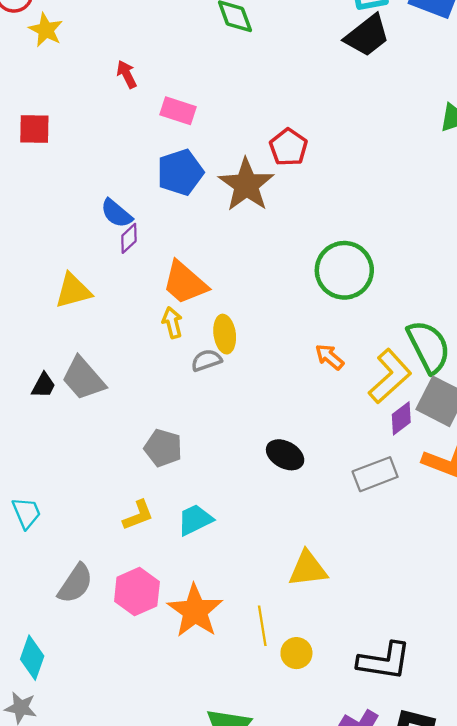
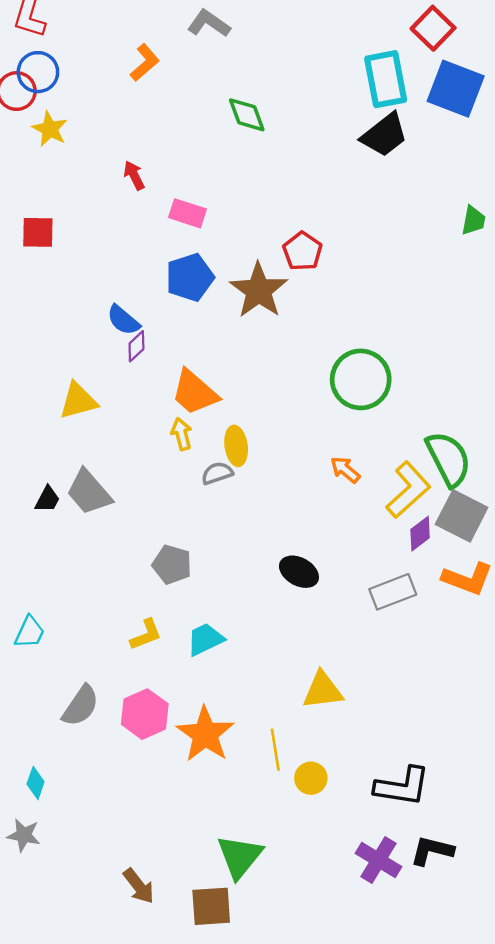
cyan trapezoid: (26, 513) -> (30, 632), turned 48
cyan diamond: (32, 658) -> (36, 783), size x0.7

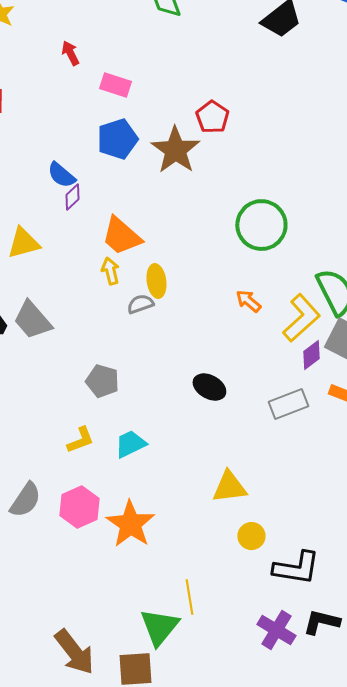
yellow line: (275, 750) -> (189, 597), moved
yellow circle: (311, 778) -> (251, 536), moved
brown arrow: (139, 886) -> (74, 652), size x1.5

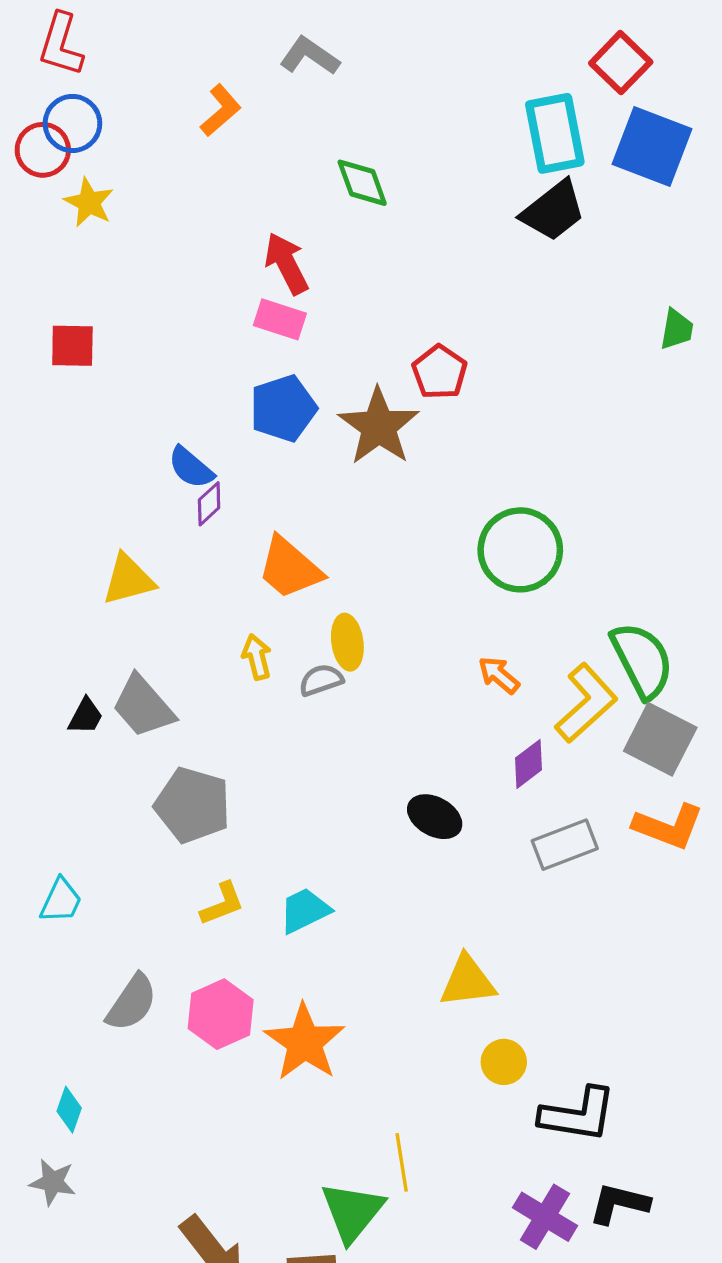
red arrow: (70, 53) -> (286, 263), moved, size x1.5
yellow arrow: (110, 271) -> (257, 657), moved
purple diamond: (311, 355) -> (528, 764), moved
gray pentagon: (102, 381) -> (193, 805), moved, size x1.4

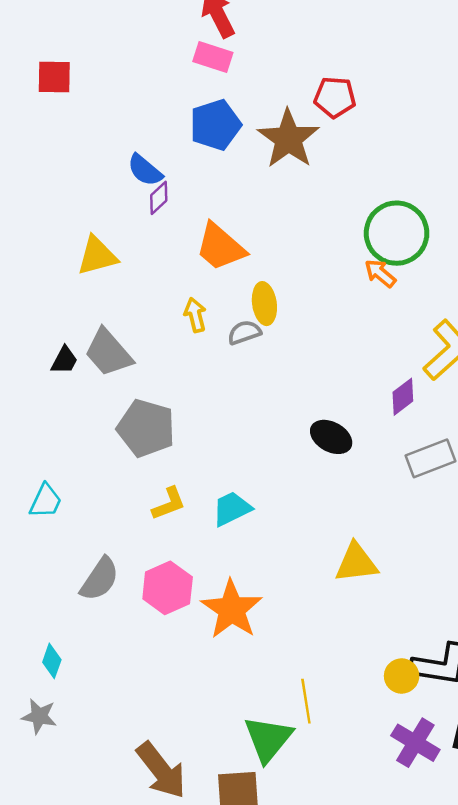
red pentagon: (440, 372) -> (335, 97), turned -30
orange arrow: (499, 675) -> (380, 273), moved
yellow circle: (504, 1062) -> (402, 676), moved

